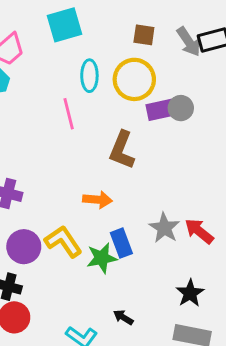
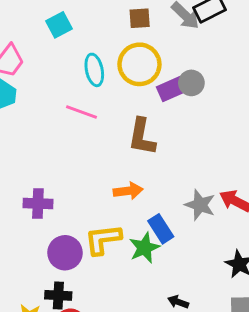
cyan square: (64, 25) -> (59, 25), size x0.7
pink line: (69, 114) -> (82, 112), turned -44
yellow L-shape: (63, 241) -> (103, 239), turned -51

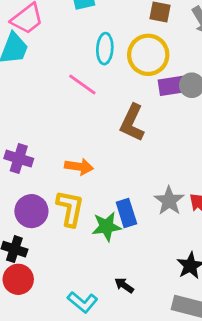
orange arrow: (128, 191) -> (79, 167), moved
yellow L-shape: (103, 239) -> (70, 208), turned 93

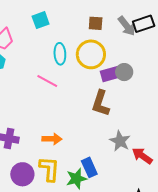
brown L-shape: (132, 123) -> (101, 103), moved
gray star: (169, 201) -> (120, 141), moved

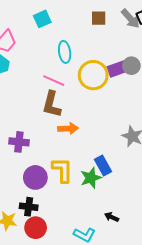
yellow circle: (91, 54) -> (93, 75), moved
brown L-shape: (101, 103) -> (52, 104), moved
orange arrow: (52, 139) -> (68, 129), moved

